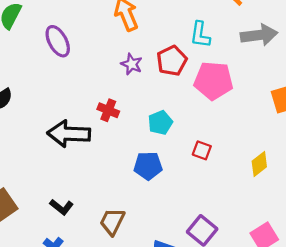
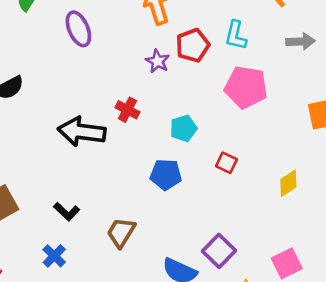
gray arrow: (259, 35) -> (301, 41), size x0.7
red pentagon: (172, 61) -> (193, 45), moved

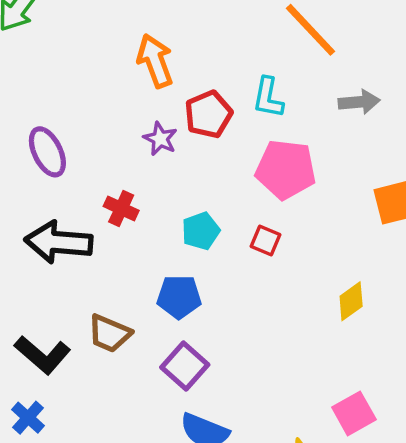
purple ellipse: (78, 29) -> (47, 152), moved
red square: (226, 163) -> (265, 240), moved
black L-shape: (67, 212) -> (43, 355), size x1.5
brown trapezoid: (121, 232) -> (109, 333), moved, turned -96
purple square: (219, 251) -> (185, 366), moved

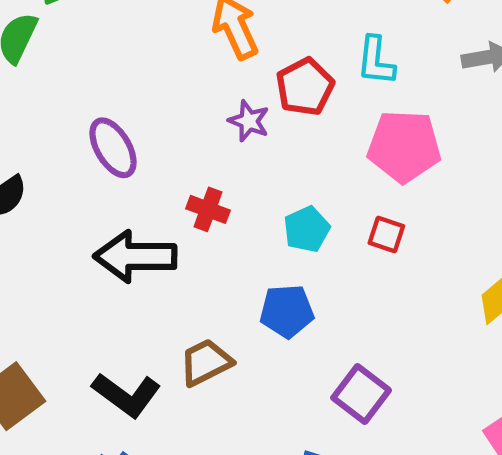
brown trapezoid: (109, 333) -> (206, 362), turned 135
purple square: (185, 366) -> (361, 394), moved

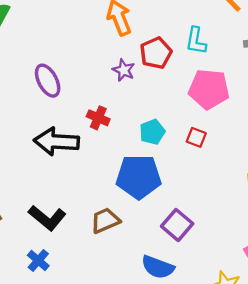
blue pentagon: (287, 311) -> (139, 177), size x1.5
brown trapezoid: (206, 362) -> (105, 220), moved

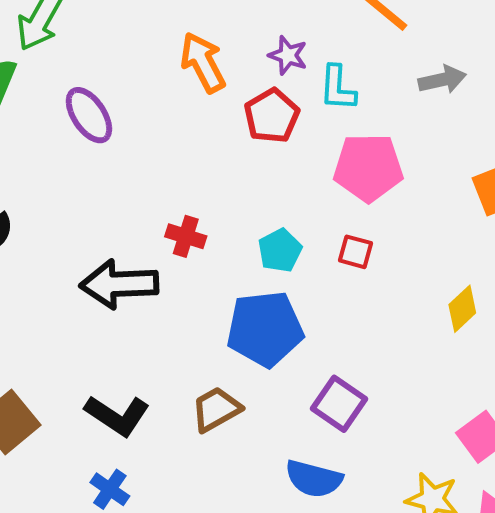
purple star: (124, 70) -> (288, 55), moved
purple ellipse: (48, 81) -> (89, 115), moved

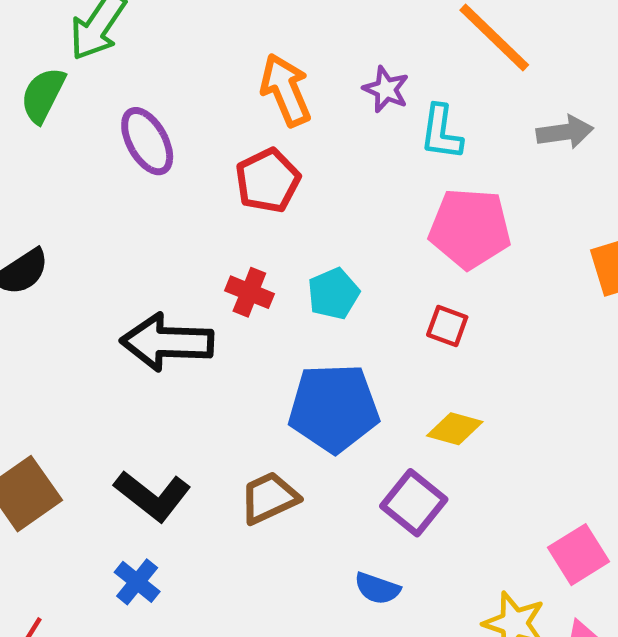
red pentagon: (272, 116) -> (268, 181), moved
cyan pentagon: (280, 250) -> (333, 294), moved
yellow diamond: (462, 309) -> (455, 429), moved, turned 54
blue semicircle: (314, 479) -> (377, 588), size x0.7

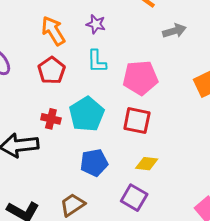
cyan L-shape: (441, 132) -> (97, 61), moved
cyan pentagon: (333, 294) -> (87, 114), size x1.6
red square: (447, 326) -> (137, 121), size x1.6
blue pentagon: (334, 408) -> (94, 163), size x0.7

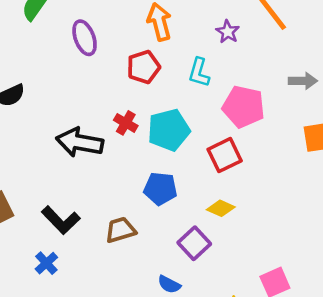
purple star: (96, 24) -> (228, 32), moved
gray arrow: (174, 31) -> (303, 81), moved
red square: (137, 121) -> (225, 155), turned 36

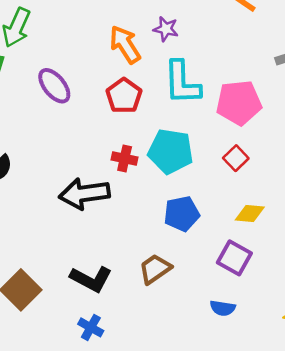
purple star: (228, 32) -> (166, 29), moved
cyan L-shape: (199, 72) -> (182, 83), size x1.5
cyan pentagon: (169, 130) -> (171, 151), turned -30
red square: (225, 155) -> (236, 158), size x0.7

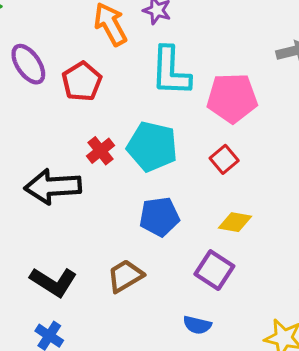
red pentagon: (124, 96) -> (82, 81), moved
red cross: (125, 159) -> (101, 151), turned 35

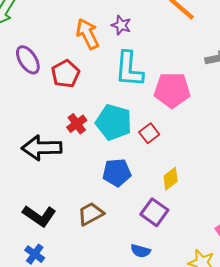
red square: (224, 159) -> (149, 133), moved
yellow diamond: (235, 222) -> (171, 179), turned -50

